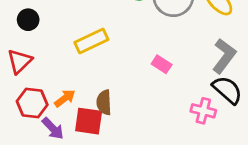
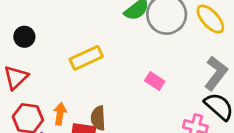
orange arrow: (65, 98) -> (60, 114), turned -45

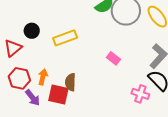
black circle: (24, 37) -> (32, 31), moved

